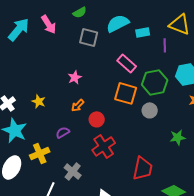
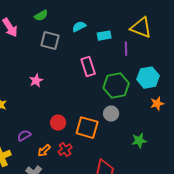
cyan semicircle: (118, 23) -> (79, 27), size x0.6
pink rectangle: (127, 63) -> (88, 67), turned 30
orange square: (126, 93) -> (87, 128), moved
orange arrow: (78, 105) -> (44, 151), moved
red cross: (104, 146) -> (65, 150), size x0.6

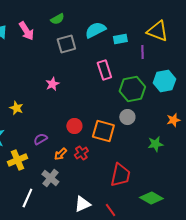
cyan semicircle: (79, 27) -> (95, 30), size x1.5
gray square: (50, 41) -> (66, 44), turned -30
orange star: (157, 104) -> (173, 120), moved

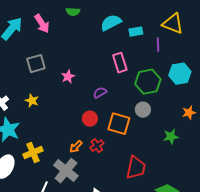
green semicircle: (57, 19) -> (73, 12), turned 32
gray square: (66, 44) -> (36, 64), moved
purple semicircle: (40, 139) -> (100, 93), moved
gray cross: (50, 178) -> (66, 171), size x1.4

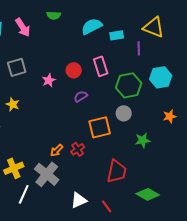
red circle: (90, 119) -> (74, 70), moved
orange square: (119, 124) -> (100, 127), turned -30
green star: (171, 137) -> (143, 140), moved
yellow cross: (33, 153) -> (14, 168), moved

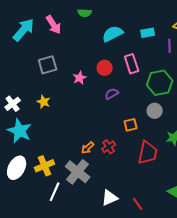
cyan semicircle: (92, 26) -> (113, 34), moved
orange square: (100, 127) -> (131, 125), size x0.6
red trapezoid: (117, 171) -> (148, 153), moved

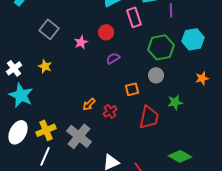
pink rectangle: (132, 64) -> (134, 17), moved
gray square: (48, 65) -> (49, 29), turned -36
orange arrow: (88, 148) -> (89, 104), moved
white line: (55, 192) -> (45, 156), moved

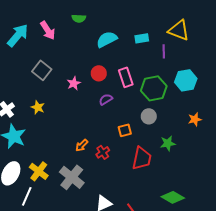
pink rectangle: (134, 17) -> (126, 77), moved
yellow cross: (46, 130) -> (39, 171), turned -30
white line: (45, 156) -> (27, 196), moved

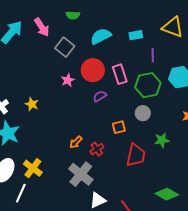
purple line: (164, 51) -> (153, 55), moved
gray square: (42, 70) -> (65, 47), moved
red circle: (99, 73) -> (93, 70), size x1.5
gray cross: (72, 177) -> (81, 174), moved

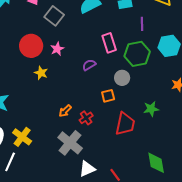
red circle: (93, 70) -> (31, 46), moved
yellow star: (32, 104) -> (41, 73), moved
gray circle: (143, 113) -> (122, 78), moved
green diamond: (167, 194) -> (156, 163), turned 50

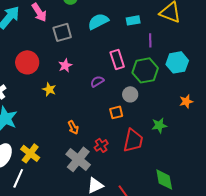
gray square: (54, 16) -> (62, 32), turned 36
red circle: (31, 46) -> (27, 62), moved
orange arrow: (65, 111) -> (73, 127), turned -72
red cross: (86, 118) -> (101, 145), moved

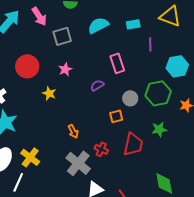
green hexagon: (145, 70) -> (158, 93), moved
red cross: (101, 145) -> (101, 149), turned -32

